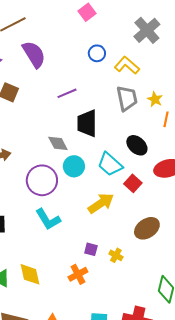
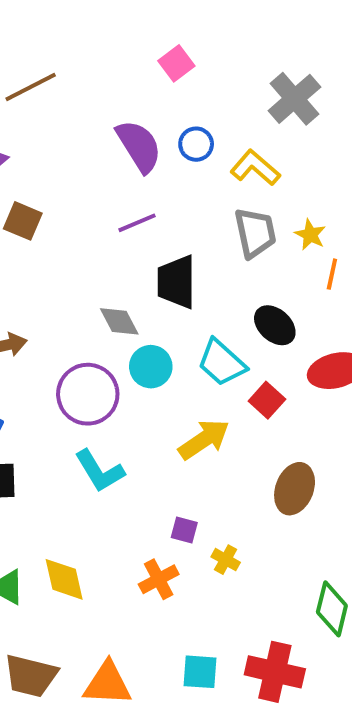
purple semicircle: (34, 54) -> (139, 146), moved
brown ellipse: (147, 228) -> (295, 489), turned -35
yellow cross: (116, 255) -> (226, 560), moved

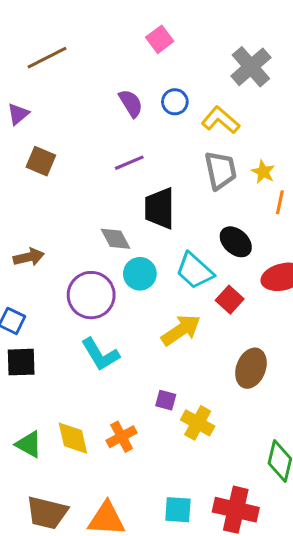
purple semicircle: (139, 146) -> (131, 103), size x0.7
yellow cross: (226, 560) -> (198, 423), size x1.5
orange cross: (159, 579) -> (122, 437), moved

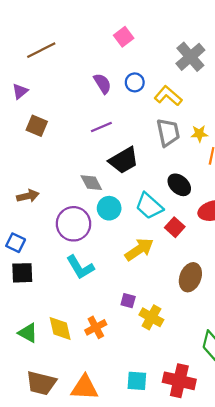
yellow star: (263, 172) -> (199, 134), turned -30
black trapezoid: (160, 208) -> (124, 160), turned -120

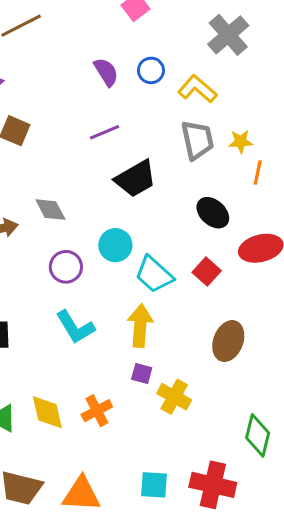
gray diamond: (91, 183) -> (50, 210), moved
cyan trapezoid: (149, 206) -> (154, 275), moved
purple circle: (73, 224) -> (66, 267), size x0.7
yellow arrow: (139, 249) -> (140, 326), moved, turned -52

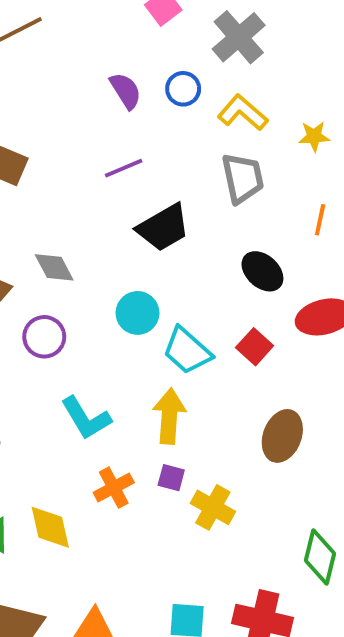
gray cross: (228, 35) -> (239, 37), moved
yellow star: (241, 142) -> (314, 136), moved
purple circle: (66, 267) -> (44, 337), moved
orange cross: (97, 411) -> (114, 488), moved

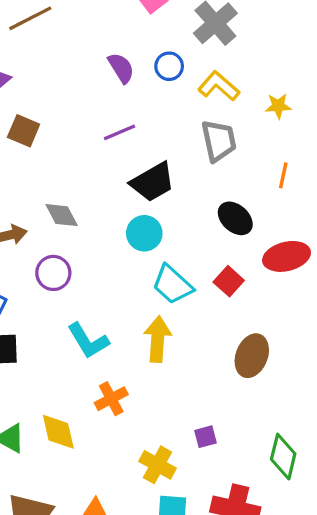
cyan circle: (137, 313) -> (144, 233), moved
purple square: (171, 478) -> (205, 437), moved, turned -30
yellow cross: (213, 507) -> (158, 465), moved

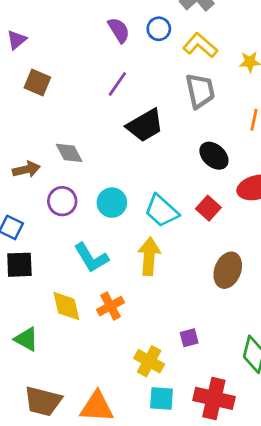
purple line: (119, 132) -> (117, 84), turned -32
cyan circle: (144, 233) -> (112, 203), moved
yellow diamond: (58, 432) -> (66, 306), moved

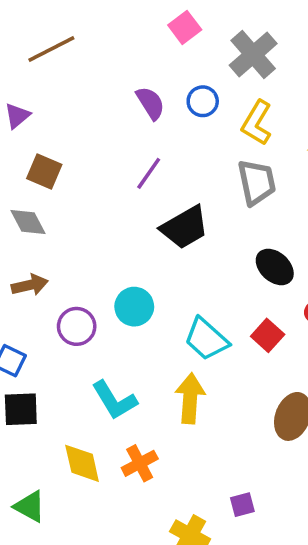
yellow L-shape: (200, 45) -> (257, 123), turned -100
gray diamond: (69, 153) -> (28, 222), moved
cyan circle: (112, 203) -> (134, 307), moved

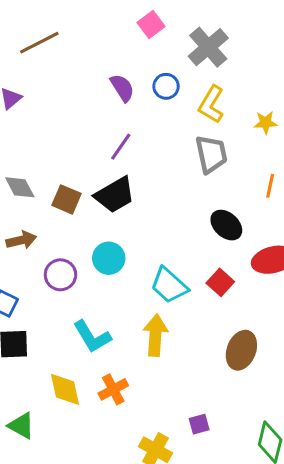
brown square: (44, 172) -> (66, 199), moved
black trapezoid: (185, 227) -> (115, 195), moved

